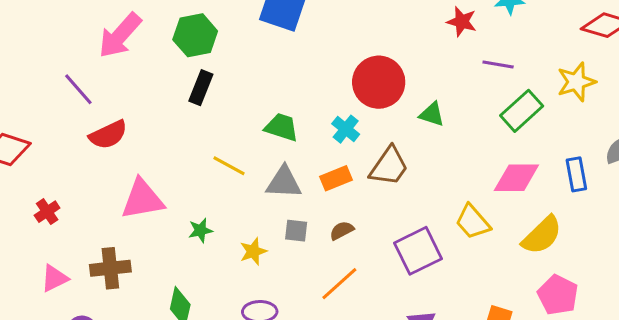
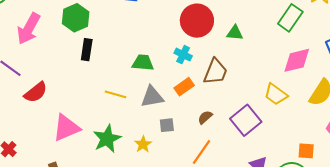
green star: (200, 230) -> (107, 139), size x1.8
brown semicircle: (342, 231) -> (205, 117), moved

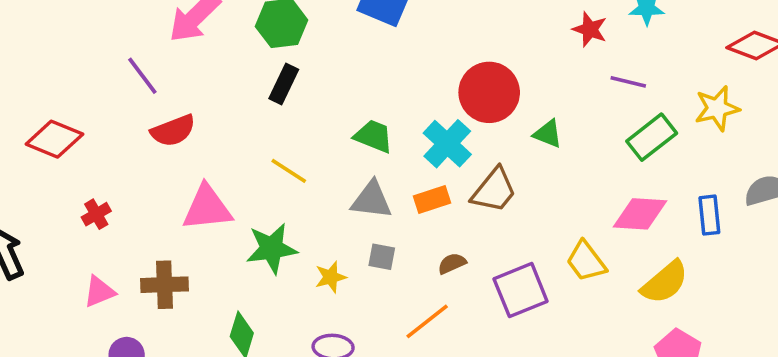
cyan cross: (183, 55) -> (447, 144), size x1.5
yellow line: (116, 94) -> (289, 171), moved

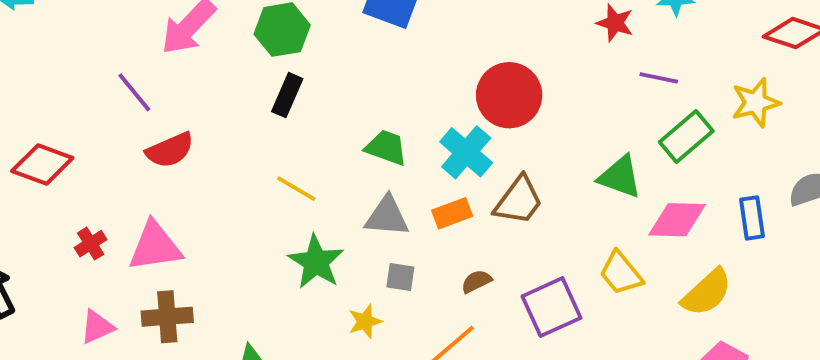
green triangle: (548, 134) -> (620, 177), moved, size x1.4
pink triangle: (207, 208) -> (155, 246), moved
green star: (272, 248) -> (316, 262), moved, turned -30
yellow star: (331, 277) -> (365, 321), moved

